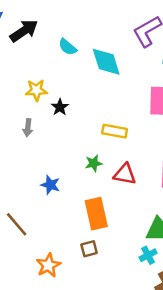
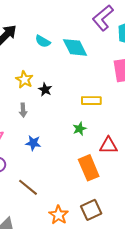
yellow star: (36, 90) -> (24, 80), turned -30
red triangle: (125, 174) -> (108, 145), moved
blue star: (50, 185) -> (33, 143), moved
brown square: (89, 249) -> (91, 210), moved, size x1.5

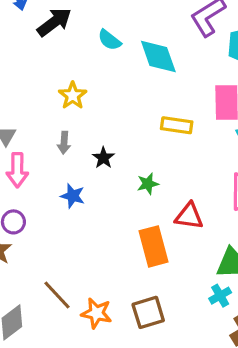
black star: (45, 90) -> (103, 158), moved
yellow rectangle: (91, 101) -> (177, 125), moved
brown line: (28, 187) -> (57, 295), moved
orange star: (59, 215) -> (96, 313), turned -30

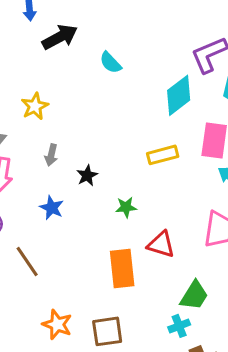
cyan diamond: (158, 56) -> (179, 95), moved, turned 63
yellow star: (73, 95) -> (35, 106), moved
yellow rectangle: (177, 125) -> (163, 155), turned -32
brown line: (57, 295) -> (27, 262), moved

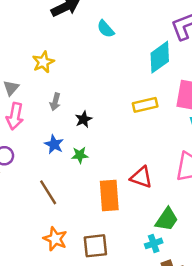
green star: (126, 207) -> (80, 155), moved
brown line: (27, 262) -> (48, 192), moved

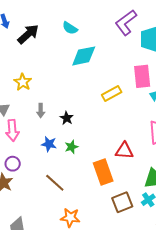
cyan semicircle: (106, 29) -> (70, 28), moved
cyan diamond: (160, 57) -> (84, 56), moved, turned 40
brown square: (95, 246) -> (122, 202), moved

